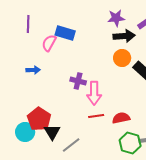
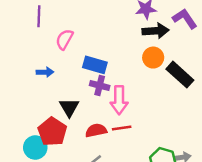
blue rectangle: (65, 33) -> (95, 65), moved
red semicircle: (121, 118) -> (96, 130), moved
black triangle: (52, 132) -> (69, 107), moved

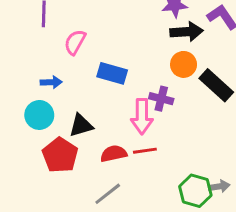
purple cross: (100, 86) -> (161, 99), moved
black triangle: (69, 107) -> (81, 125), turned 45
cyan circle: (35, 148) -> (39, 115), moved

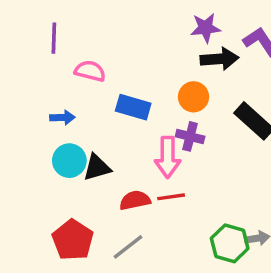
pink semicircle: (75, 42) -> (90, 71), turned 75
orange circle: (184, 64) -> (194, 97), moved
cyan circle: (39, 115) -> (69, 161), moved
red pentagon: (60, 155) -> (73, 240), moved

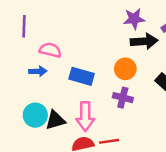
blue arrow: (62, 117) -> (38, 71), moved
pink arrow: (168, 157) -> (85, 116), moved

